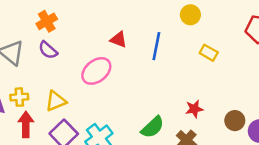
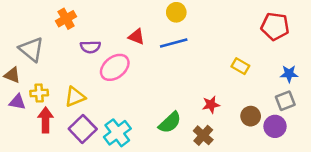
yellow circle: (190, 15) -> (176, 12), moved
blue line: (156, 46) -> (174, 43), turned 64
purple semicircle: (48, 50) -> (90, 47), moved, turned -42
yellow rectangle: (209, 53) -> (240, 66), moved

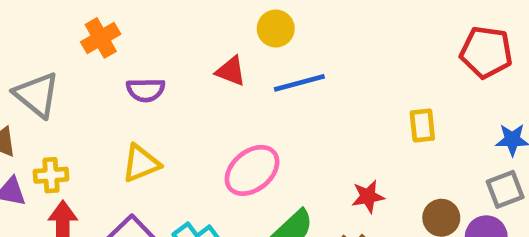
yellow circle: (176, 12) -> (276, 29), moved
yellow rectangle: (240, 66) -> (422, 126), turned 54
pink ellipse: (115, 67) -> (252, 170), moved
yellow triangle: (75, 97) -> (141, 163), moved

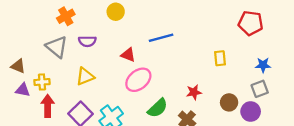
yellow circle: (276, 29) -> (116, 12), moved
red triangle: (231, 71) -> (128, 55), moved
gray triangle: (37, 95) -> (57, 47), moved

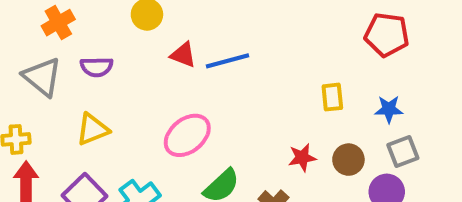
red triangle: (128, 55) -> (183, 55), moved
blue star: (263, 65) -> (389, 109), moved
red star: (194, 92) -> (302, 158), moved
brown circle: (229, 102) -> (348, 160), moved

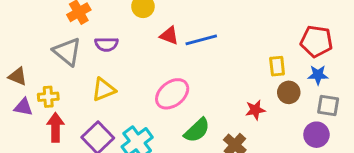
red pentagon: (387, 35) -> (316, 41), moved
gray square: (403, 151) -> (328, 105), turned 30
brown circle: (348, 160) -> (289, 92), moved

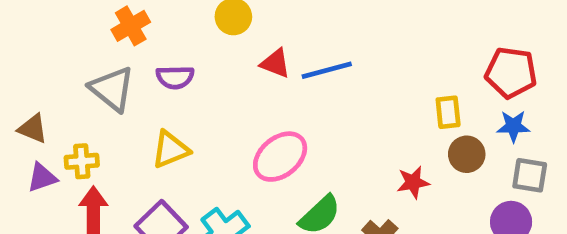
purple triangle: (23, 107) -> (42, 178), turned -30

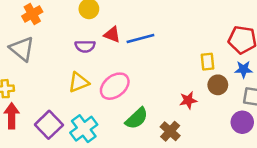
purple semicircle: (175, 77) -> (85, 46), moved
yellow triangle: (170, 150) -> (79, 82), moved

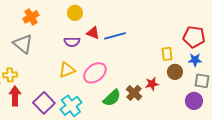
brown cross: (170, 131) -> (134, 93), moved

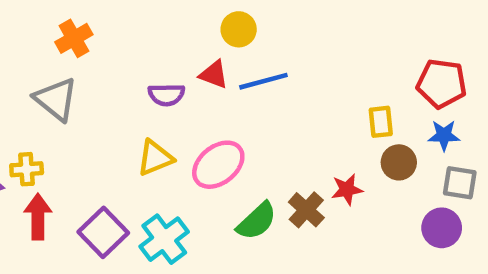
yellow circle: (75, 13) -> (239, 29), moved

